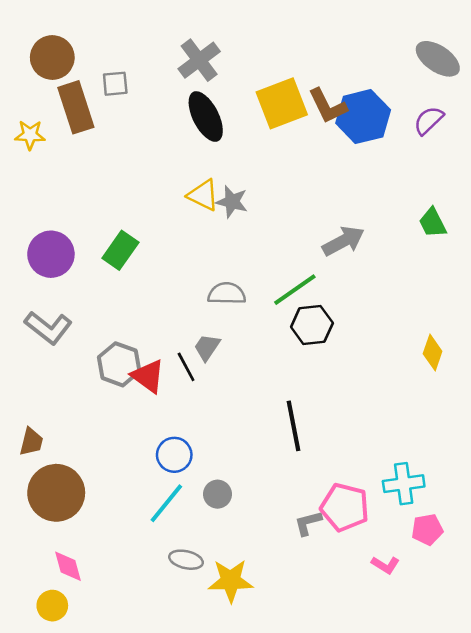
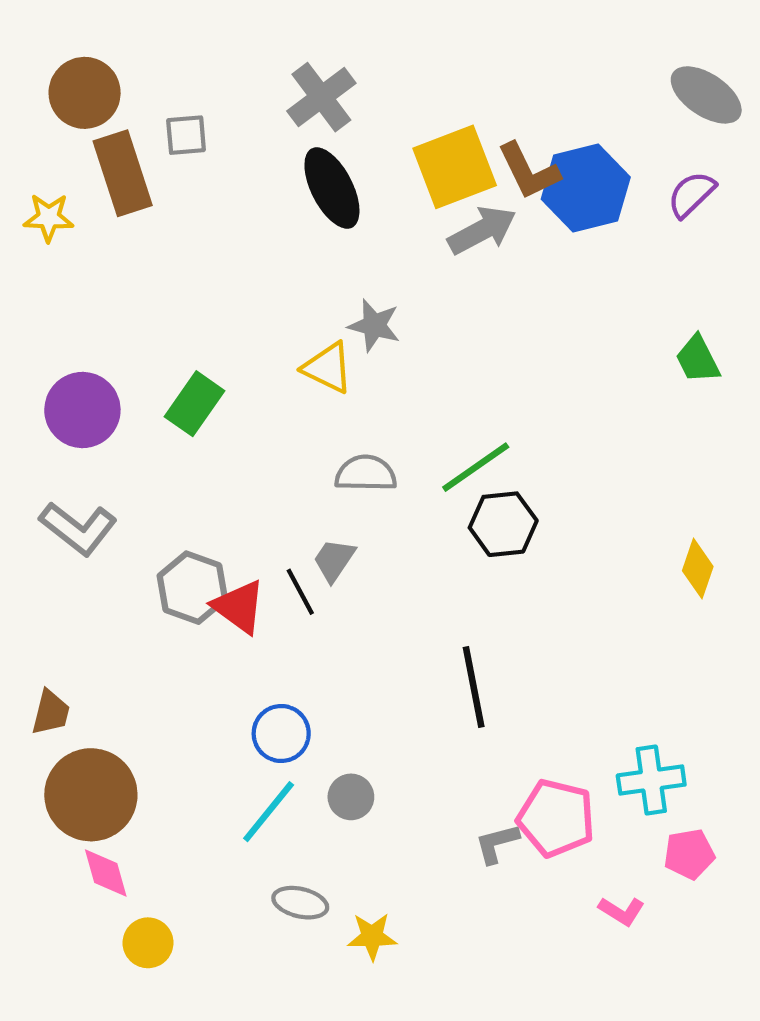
yellow triangle: (203, 195) -> (328, 368), moved
gray arrow: (343, 241) -> (482, 230), moved
pink diamond: (68, 566) -> (106, 873), moved
yellow star: (231, 581) -> (372, 936), size x0.7
yellow circle: (52, 606) -> (148, 943), moved

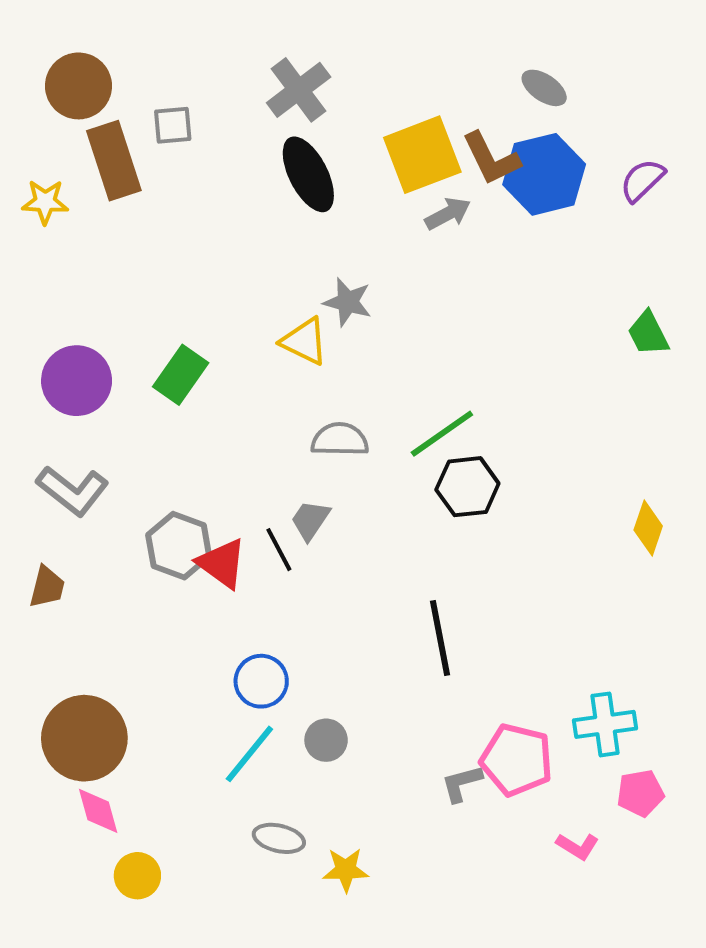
gray ellipse: (706, 95) -> (544, 88), moved, size x0.7
gray arrow: (482, 230) -> (448, 214), size x0.7
brown trapezoid: (51, 712) -> (47, 587), moved

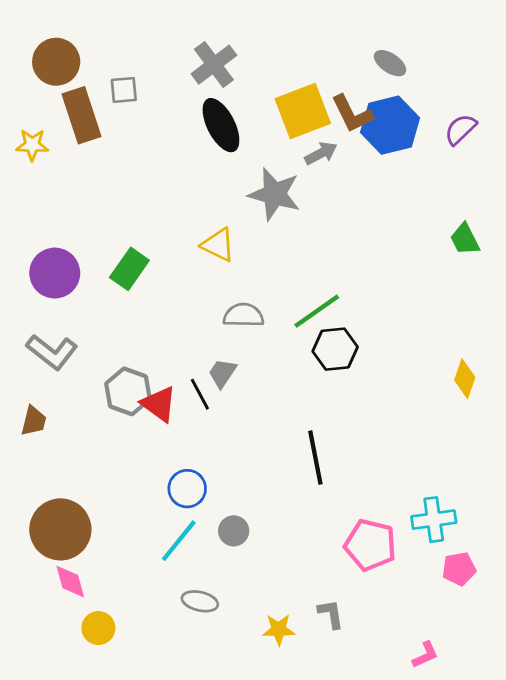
gray star: (348, 302) -> (275, 194), moved, size x1.5
gray L-shape: (462, 783) -> (331, 614), moved, turned 96
pink L-shape: (577, 846) -> (425, 655), moved, turned -56
yellow star: (346, 870) -> (279, 629), moved

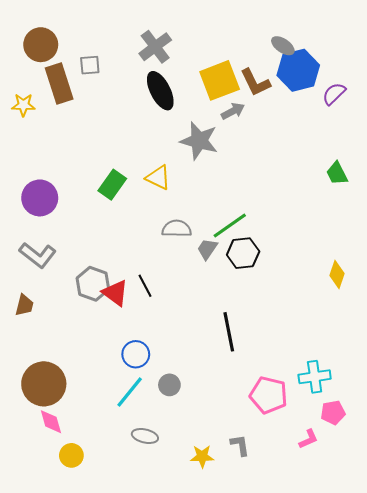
blue hexagon: (390, 125) -> (298, 70), moved
green rectangle: (129, 269) -> (112, 185), moved
gray trapezoid: (222, 373) -> (207, 249), moved
pink L-shape: (425, 655) -> (308, 439), moved

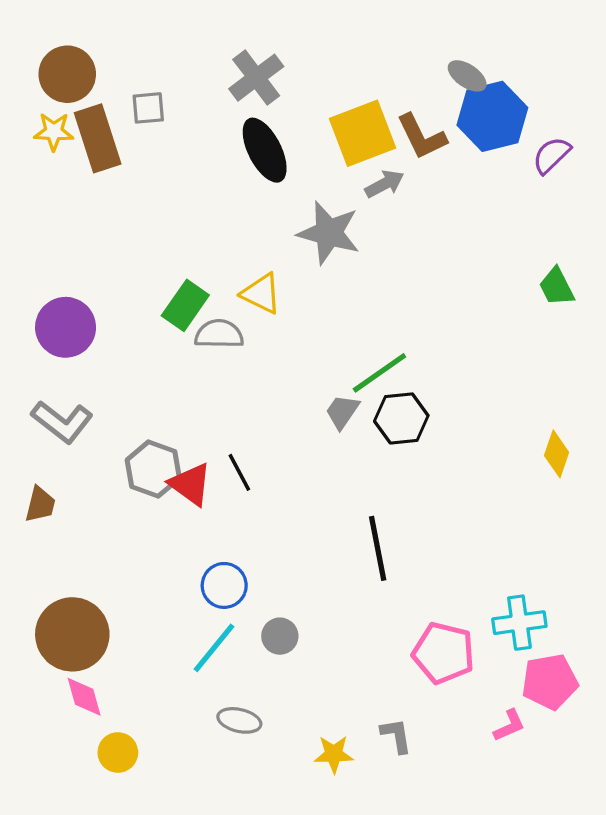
yellow star: (23, 105) -> (54, 132), moved
gray semicircle: (177, 229) -> (219, 334), moved
pink pentagon: (333, 412) -> (550, 682), size x1.4

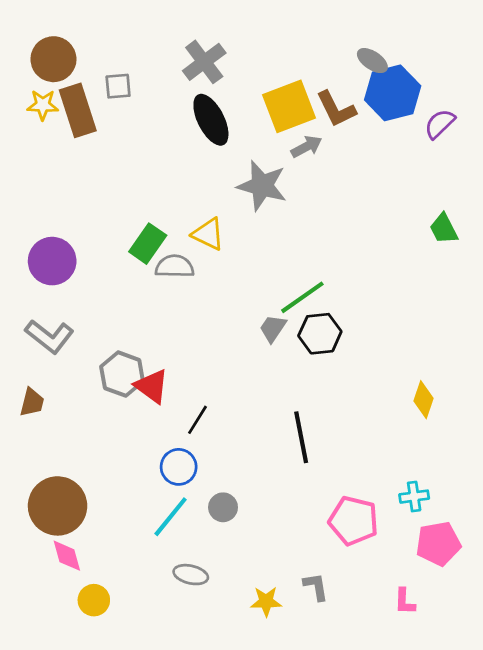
yellow diamond: (557, 454) -> (424, 400), moved
black line: (239, 472) -> (197, 420), moved, turned 60
cyan cross: (519, 623) -> (414, 497), size x0.7
pink L-shape: (509, 726) -> (405, 601), moved, turned 116

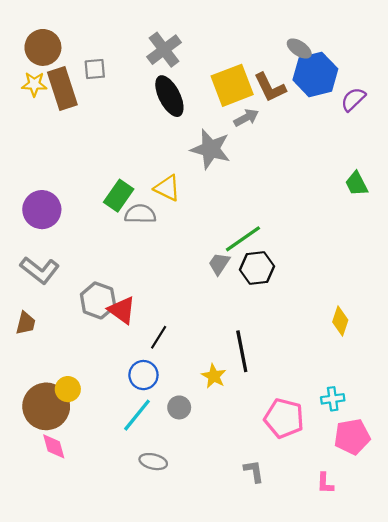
yellow circle: (94, 600) -> (68, 389), moved
yellow star: (266, 601) -> (214, 376), moved, turned 30

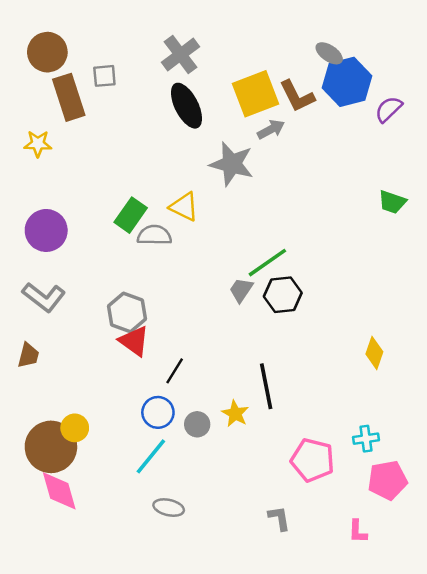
yellow star: (34, 84) -> (38, 144), moved
green trapezoid: (356, 184) -> (392, 202), turned -44
gray hexagon: (98, 300) -> (127, 313), moved
gray circle: (179, 407) -> (197, 424), moved
pink diamond: (54, 446) -> (59, 491), size x1.4

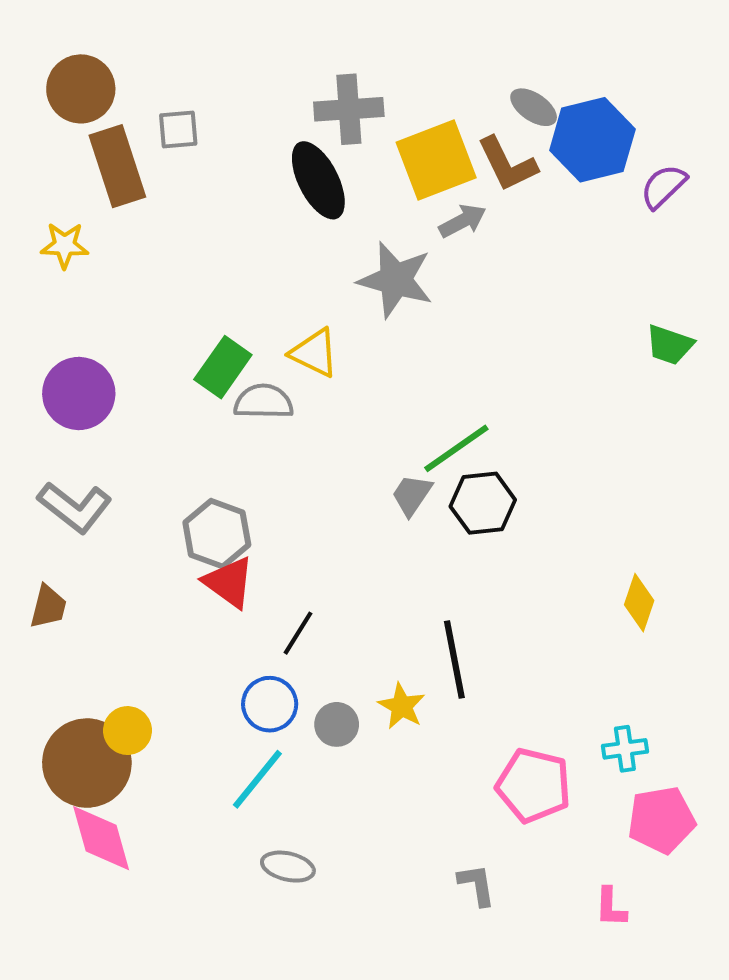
gray ellipse: (329, 53) -> (534, 107), moved
gray cross: (181, 55) -> (349, 109), moved, turned 33

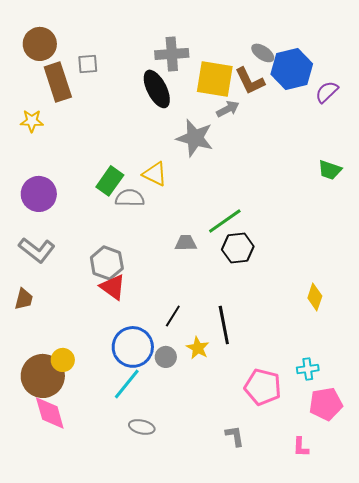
yellow square: (436, 160) -> (215, 79), turned 30
gray trapezoid: (412, 495) -> (186, 243), moved, turned 55
black line: (298, 633) -> (173, 316), moved
blue circle: (270, 704) -> (133, 347), size x1.5

